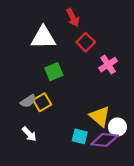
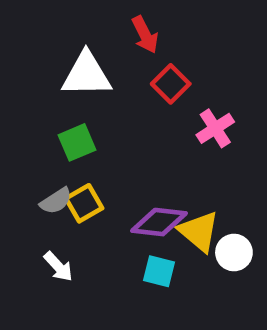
green square: (54, 72) -> (77, 142), moved
purple diamond: (105, 140) -> (159, 222), moved

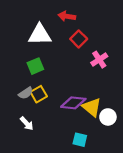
red arrow: (145, 35) -> (67, 16), turned 126
cyan square: (159, 271) -> (80, 140), moved

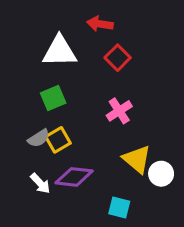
pink cross: (99, 60) -> (119, 111), moved
purple diamond: (73, 103) -> (74, 177), moved

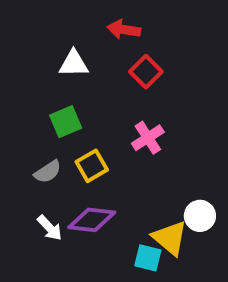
white triangle: (60, 51) -> (74, 64), size x0.7
yellow square: (58, 140) -> (92, 166), moved
yellow triangle: (137, 159) -> (170, 238), moved

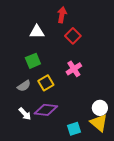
red arrow: (124, 30) -> (62, 15), turned 91
yellow triangle: (170, 238) -> (99, 123), moved
cyan square: (148, 258) -> (74, 129), turned -32

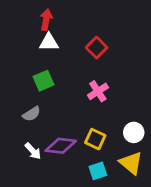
red arrow: (62, 15) -> (46, 20), moved
yellow square: (46, 83) -> (95, 139), moved, turned -35
white circle: (100, 108) -> (134, 132), moved

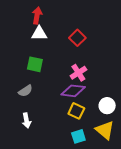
green square: (44, 81) -> (35, 64), turned 35
purple diamond: (61, 146) -> (73, 91), moved
white arrow: (33, 151) -> (26, 120), turned 32

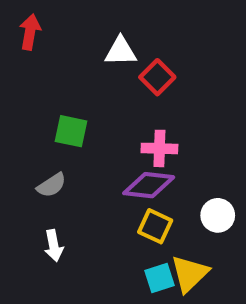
red arrow: (37, 15) -> (30, 32), moved
white triangle: (39, 34) -> (121, 51), moved
pink cross: (78, 73) -> (159, 148), turned 35
yellow triangle: (105, 130) -> (190, 274), moved, turned 36

